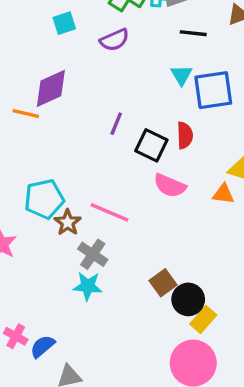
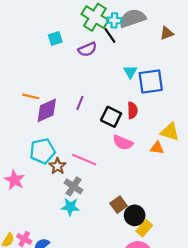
black line: (193, 33) -> (110, 35), moved, turned 49
purple diamond: (51, 88) -> (47, 110), moved
purple line: (116, 124) -> (80, 103), moved

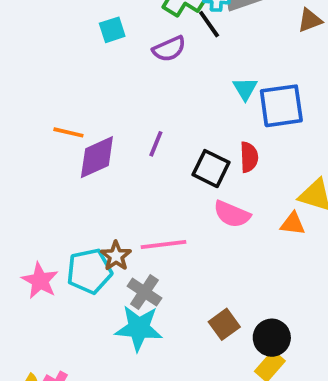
cyan pentagon: (42, 151) -> (89, 271), moved
pink line: (84, 160) -> (163, 245), turned -30
cyan star: (70, 207) -> (139, 328), size x1.4
black circle: (135, 215) -> (272, 338), moved

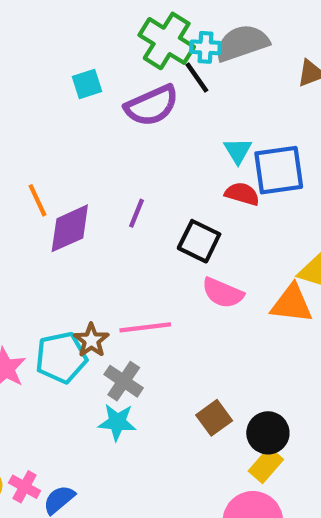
purple semicircle: (169, 49) -> (152, 106), size x1.4
orange line: (68, 132) -> (38, 200), turned 52
red semicircle: (249, 157) -> (242, 194), moved, turned -72
orange triangle: (293, 224) -> (292, 304), size x1.5
cyan star: (139, 328) -> (117, 422), size x0.7

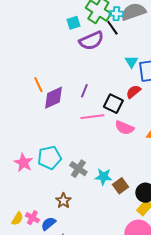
cyan square: (87, 84) -> (73, 23), moved
red semicircle: (242, 194) -> (133, 92), moved, turned -56
pink line: (145, 327) -> (92, 117), moved
brown star: (91, 340) -> (63, 201), moved
cyan star: (117, 422) -> (103, 177), moved

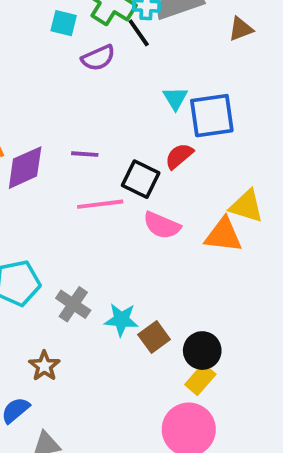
cyan square: (73, 23) -> (64, 23), turned 32
purple semicircle: (91, 41) -> (98, 58), size x0.7
purple line: (84, 91) -> (85, 154), turned 72

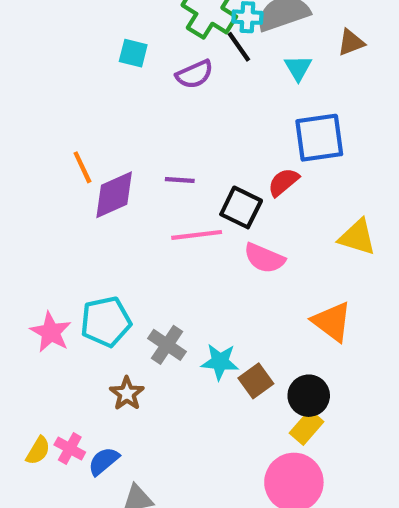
cyan square: (64, 23) -> (133, 53), moved
cyan triangle: (175, 98) -> (298, 68), moved
orange triangle: (223, 235) -> (332, 322), moved, turned 30
brown star: (44, 366) -> (127, 394), moved

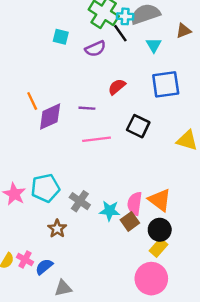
red semicircle: (283, 182) -> (117, 87), moved
black square: (241, 207) -> (138, 126), moved
pink semicircle: (264, 258) -> (135, 204), moved, turned 75
orange triangle: (332, 322) -> (160, 200), moved

